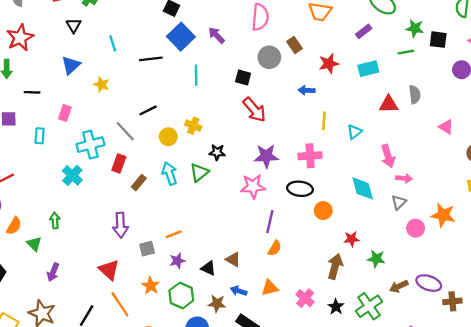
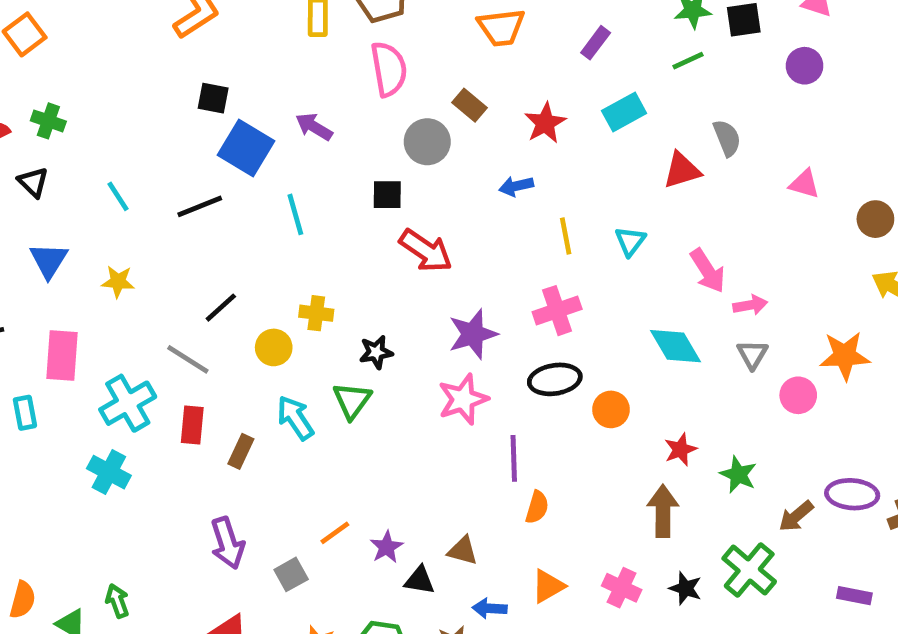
pink rectangle: (65, 113) -> (62, 356), size x1.5
green arrow: (55, 220) -> (117, 601), moved
green star: (376, 259) -> (738, 475), turned 30
purple star: (177, 261) -> (387, 547), moved

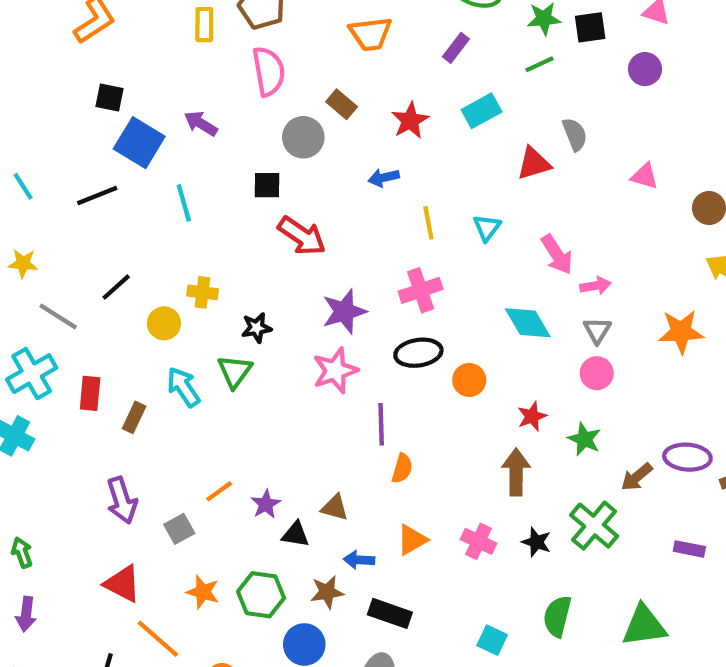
gray line: (188, 359) -> (58, 316), moved
pink circle: (798, 395) -> (597, 373), moved

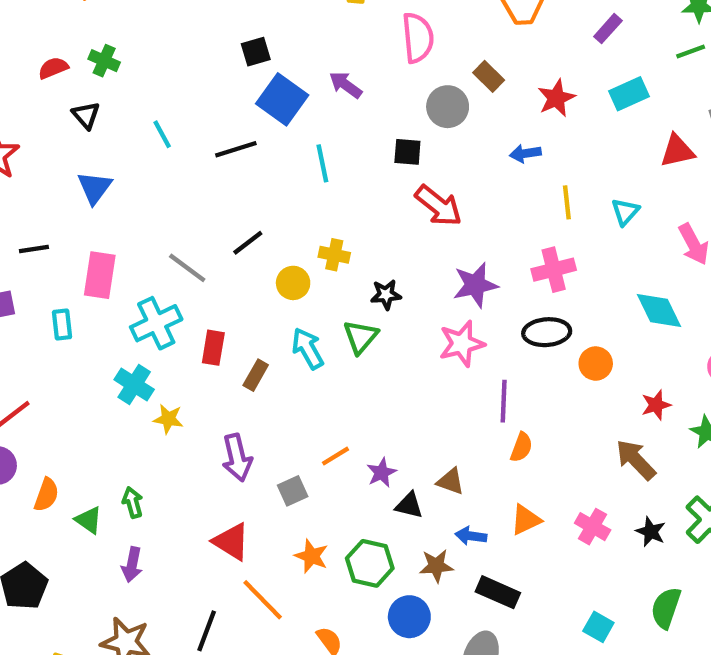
black square: (109, 97) -> (256, 52), turned -32
yellow star: (23, 263) -> (168, 419), moved
brown arrow: (516, 472) -> (636, 460), turned -48

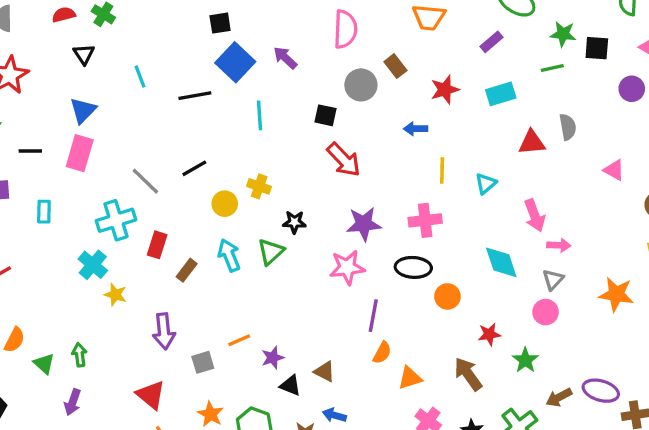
pink rectangle: (100, 275) -> (80, 153), moved
orange triangle: (526, 520) -> (410, 378), moved

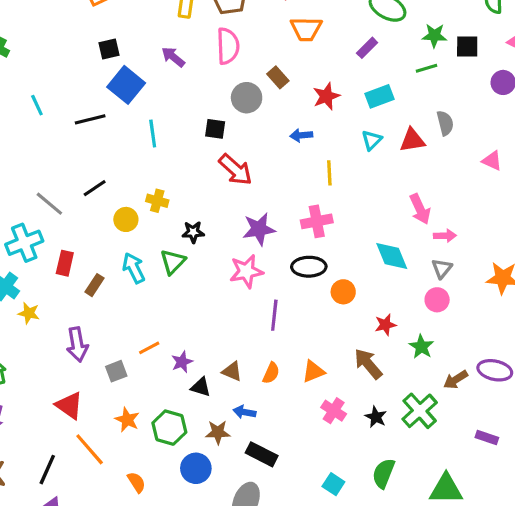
purple arrow: (285, 58) -> (173, 57), moved
cyan triangle: (486, 184) -> (372, 140), moved
orange semicircle: (382, 353) -> (271, 373), moved

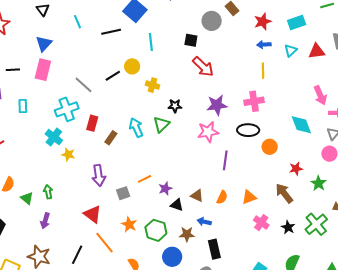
blue arrow: (301, 135) -> (264, 45), moved
yellow circle: (126, 219) -> (132, 66), moved
black rectangle: (262, 454) -> (214, 249), turned 48

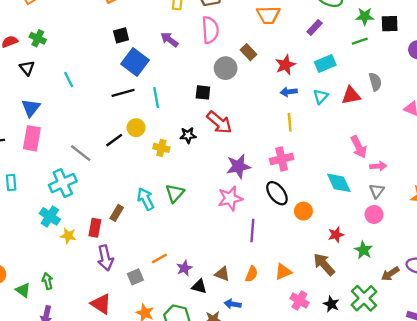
black line: (111, 32) -> (123, 93), moved
black star: (175, 106) -> (188, 135), moved
red rectangle: (92, 123) -> (95, 228), moved
black ellipse: (248, 130) -> (277, 193), turned 55

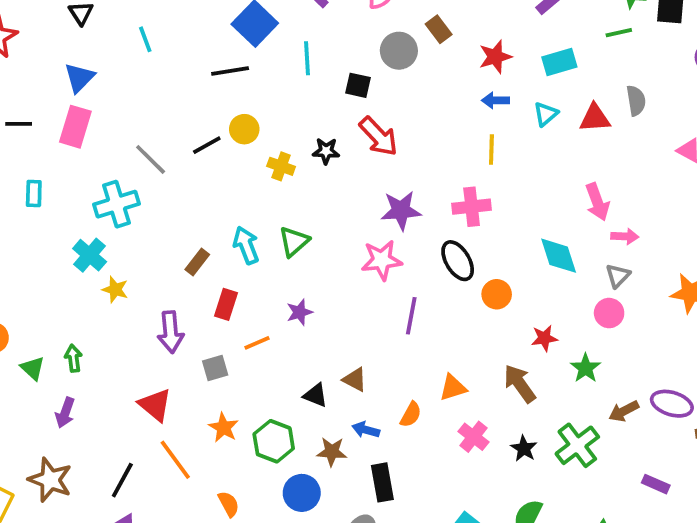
cyan line: (156, 98) -> (307, 58), moved
red rectangle: (95, 228) -> (226, 304), moved
purple star: (184, 268) -> (299, 312), moved
orange semicircle: (252, 274) -> (411, 414), moved

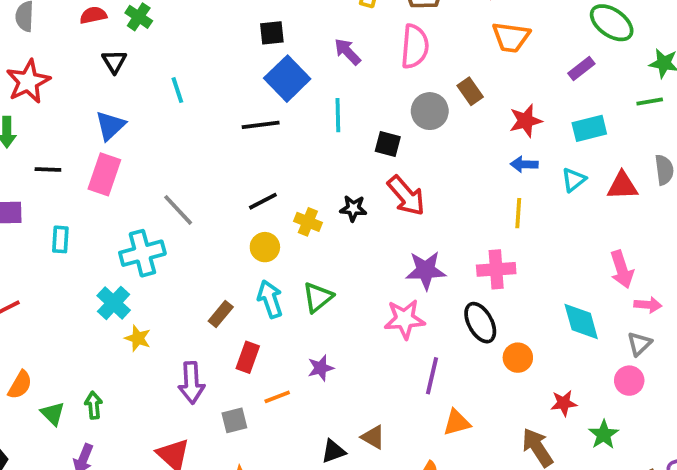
yellow circle: (244, 129) -> (265, 247), moved
black line: (207, 145) -> (263, 201), moved
orange triangle: (453, 388) -> (457, 422), moved
black triangle: (315, 395) -> (333, 451), turned -44

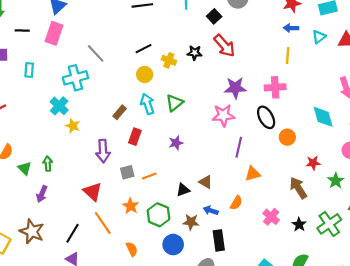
black square: (388, 144) -> (214, 16), turned 32
orange line: (277, 397) -> (149, 176), moved

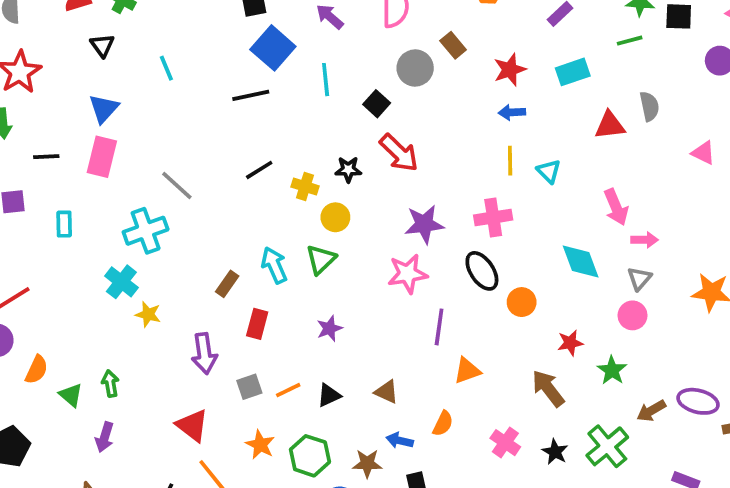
cyan triangle: (319, 37) -> (549, 171), moved, turned -32
yellow circle: (145, 75) -> (335, 217), moved
black triangle: (183, 190) -> (329, 395), moved

